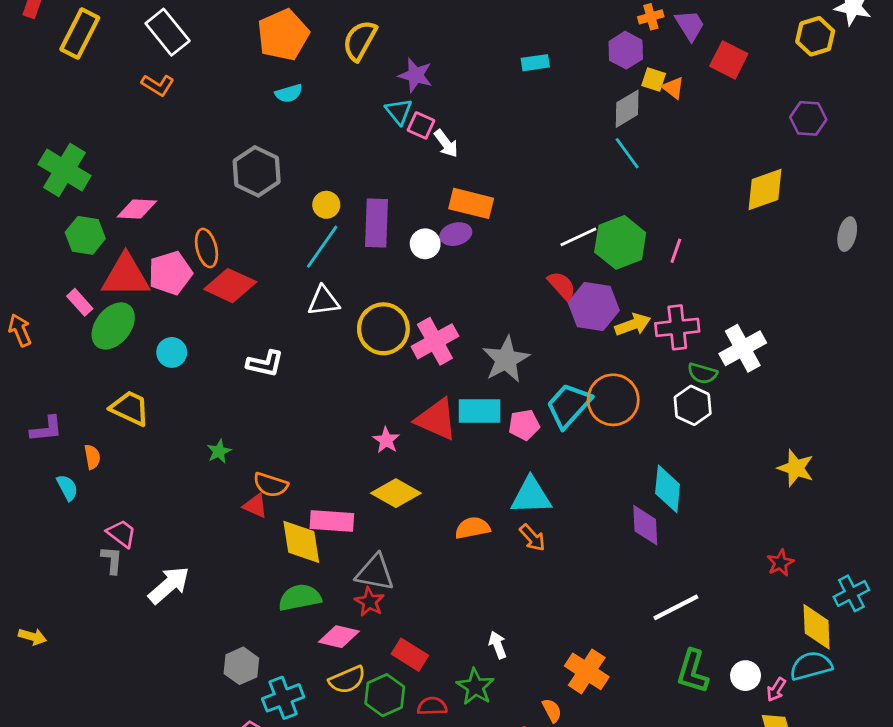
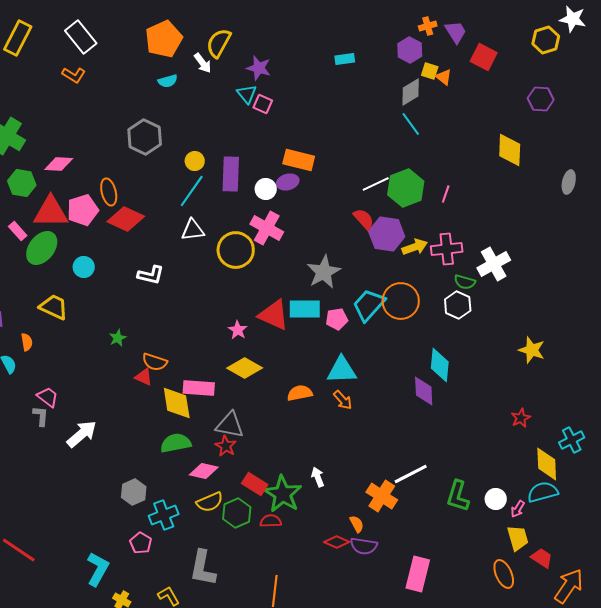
white arrow: (446, 144) -> (203, 63), moved
yellow diamond: (765, 189) -> (510, 150), turned -68
pink cross: (435, 341) -> (267, 228), moved, turned -32
white line: (676, 607) -> (411, 474), moved
green star: (475, 687) -> (283, 494), moved, size x1.4

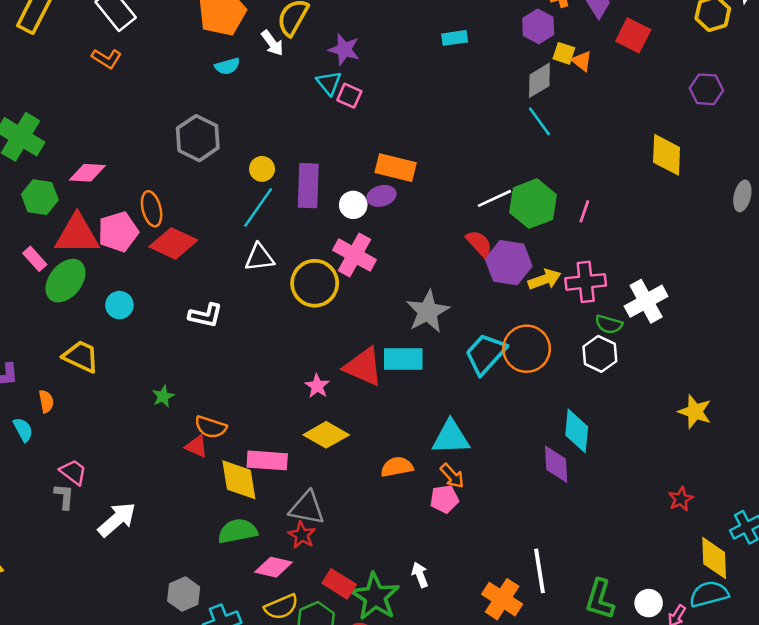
pink pentagon: (337, 319) -> (444, 499), moved
white line: (411, 474) -> (539, 571), turned -72

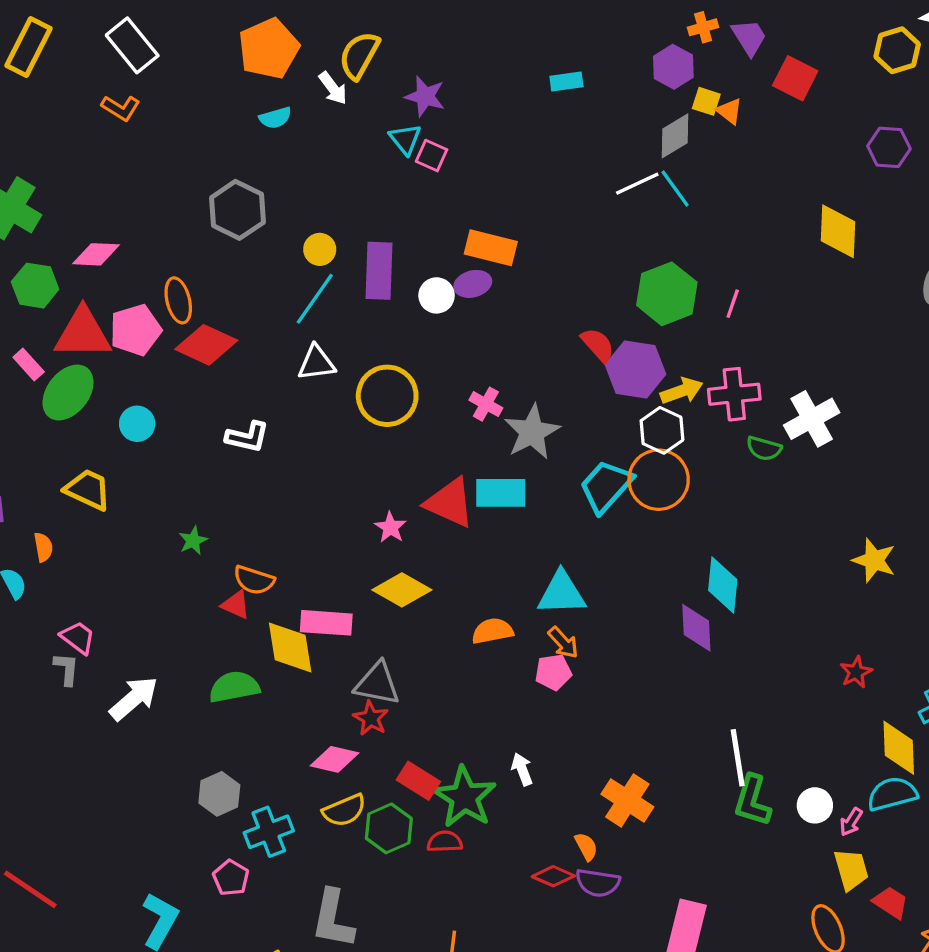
white line: (494, 198) -> (637, 184), moved
pink cross: (354, 255) -> (486, 404), moved, size x0.6
white hexagon: (600, 354) -> (662, 430), moved
green semicircle: (238, 531) -> (234, 687), moved
white line: (539, 571) -> (738, 758), moved

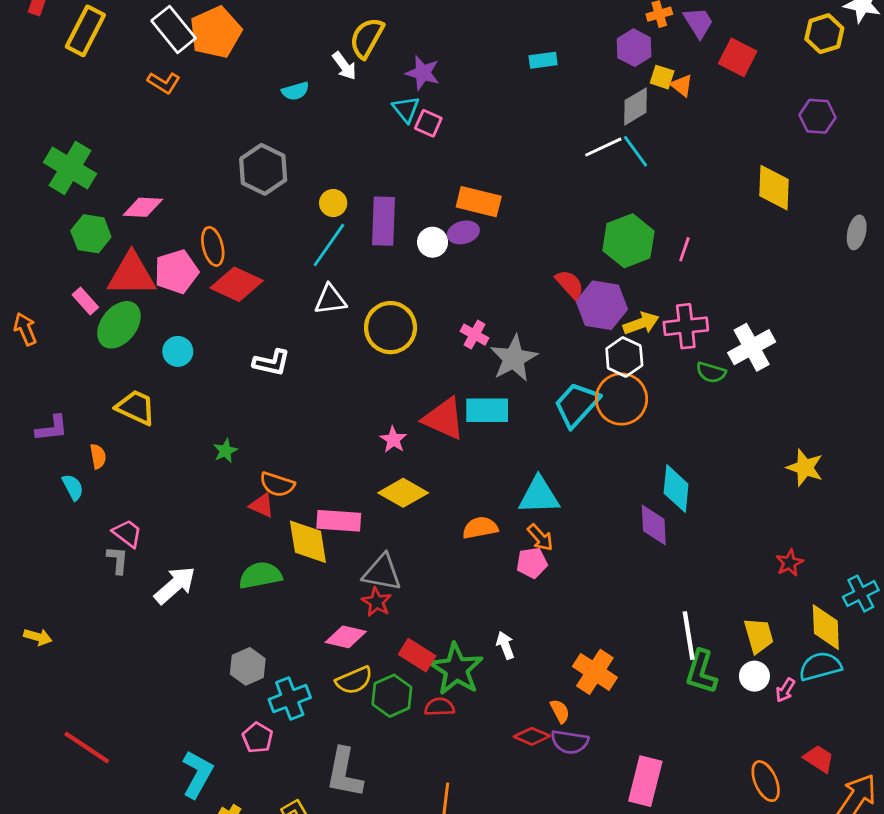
orange pentagon: (269, 49) -> (216, 32), moved
yellow trapezoid: (851, 870) -> (759, 636), moved

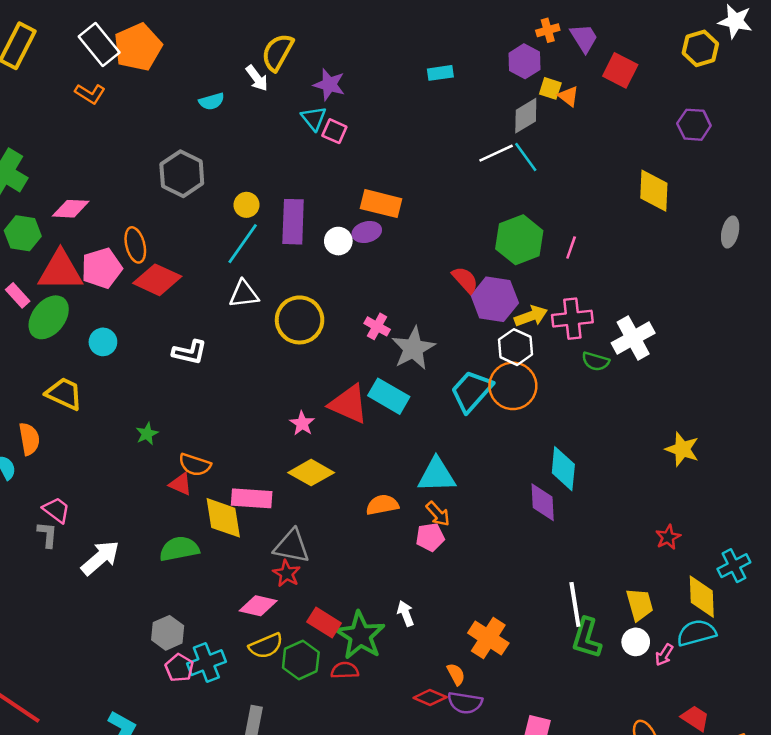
cyan rectangle: (487, 410) -> (389, 396), turned 30
orange semicircle: (98, 456) -> (29, 439), size x1.4
pink pentagon: (258, 738) -> (179, 668), moved

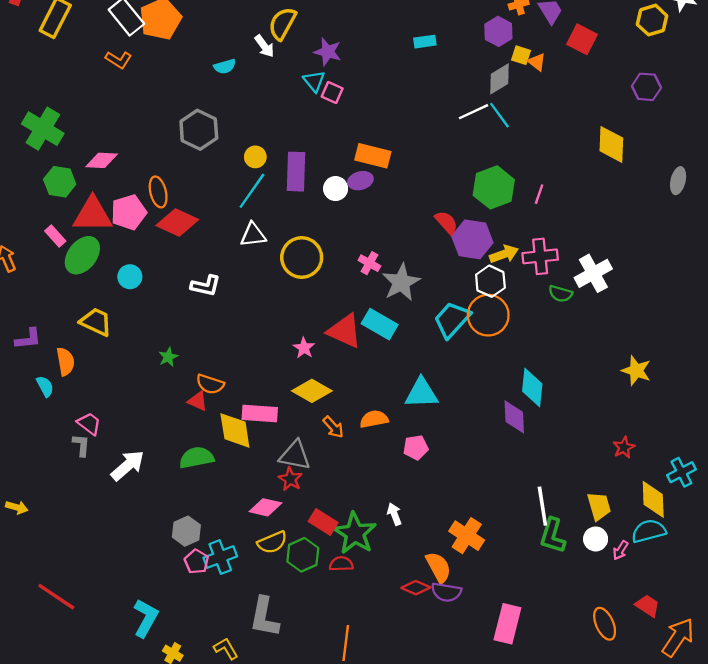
orange arrow: (438, 514) -> (333, 427), moved
orange semicircle: (456, 674) -> (438, 567), size x1.6

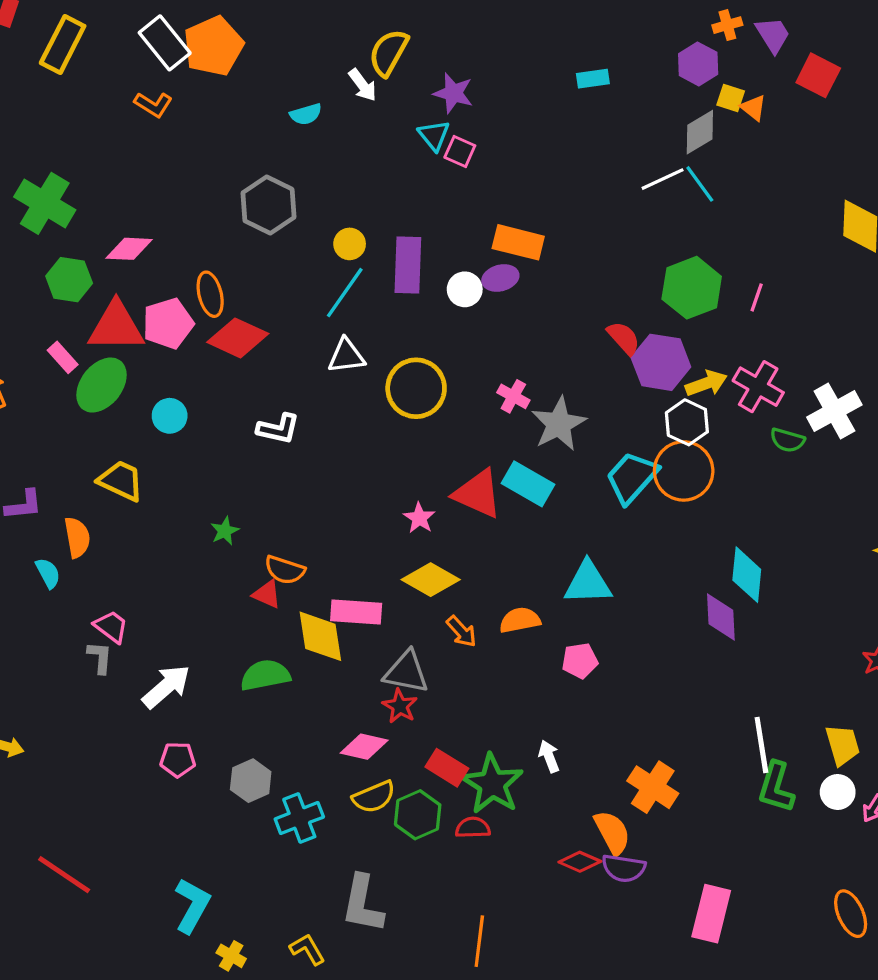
pink cross: (540, 256) -> (758, 387), turned 36
pink pentagon: (197, 562) -> (178, 760), moved, turned -30

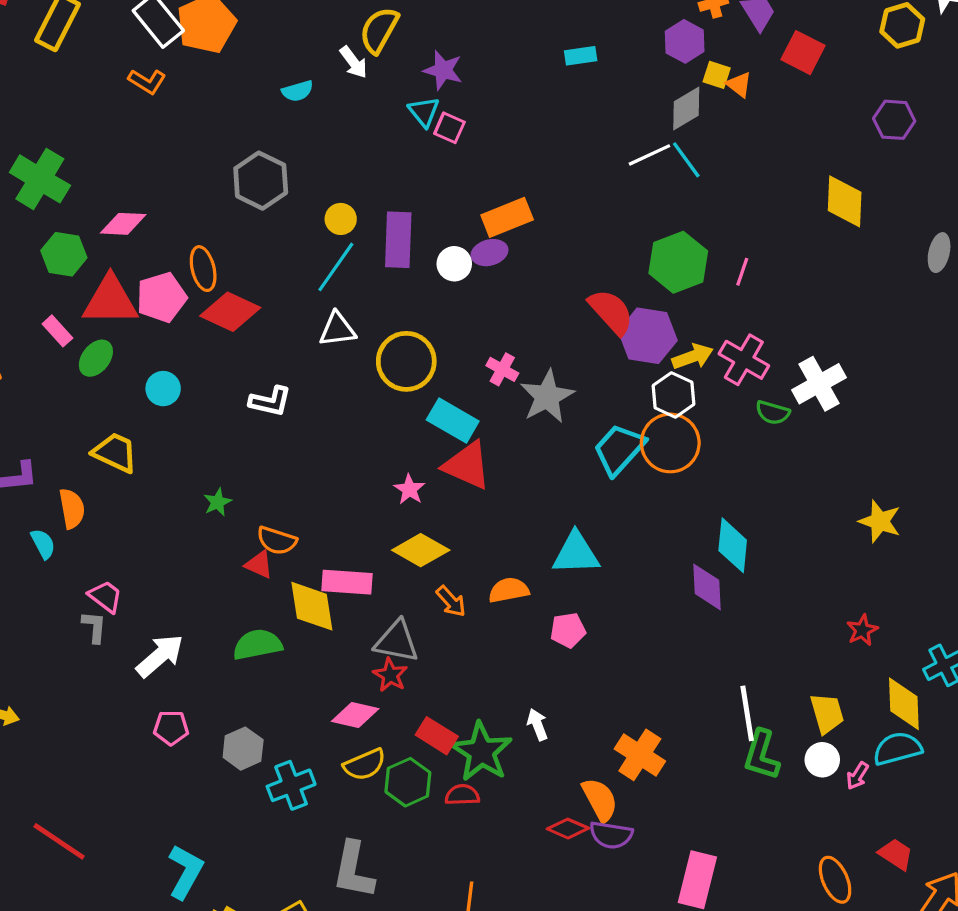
orange rectangle: (518, 242) -> (507, 217), turned -36
red semicircle: (624, 338) -> (611, 312), size x1.4
green ellipse: (101, 385) -> (96, 358), size x0.7
cyan rectangle: (528, 484) -> (453, 421), moved

